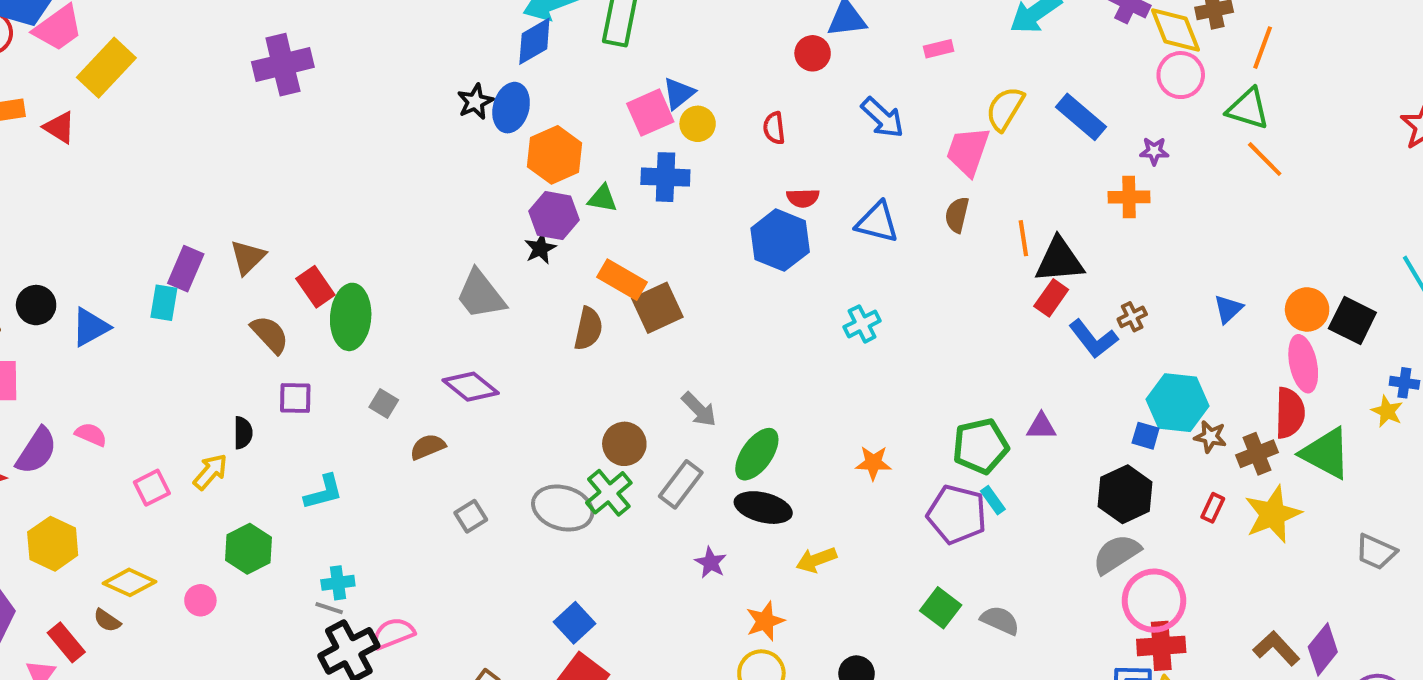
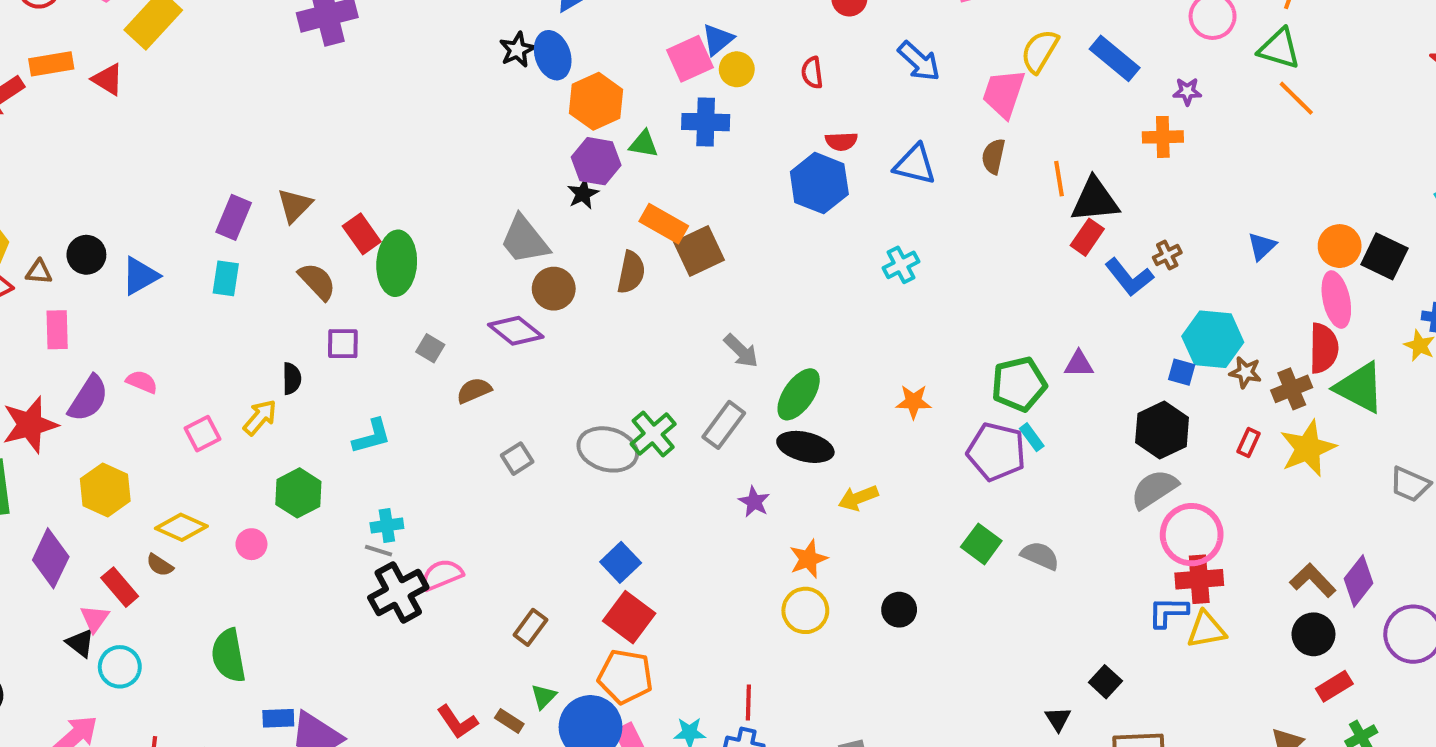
blue ellipse: (511, 108) -> (553, 55), turned -33
cyan rectangle: (164, 303) -> (226, 278), moved
brown circle: (624, 444) -> (554, 289), moved

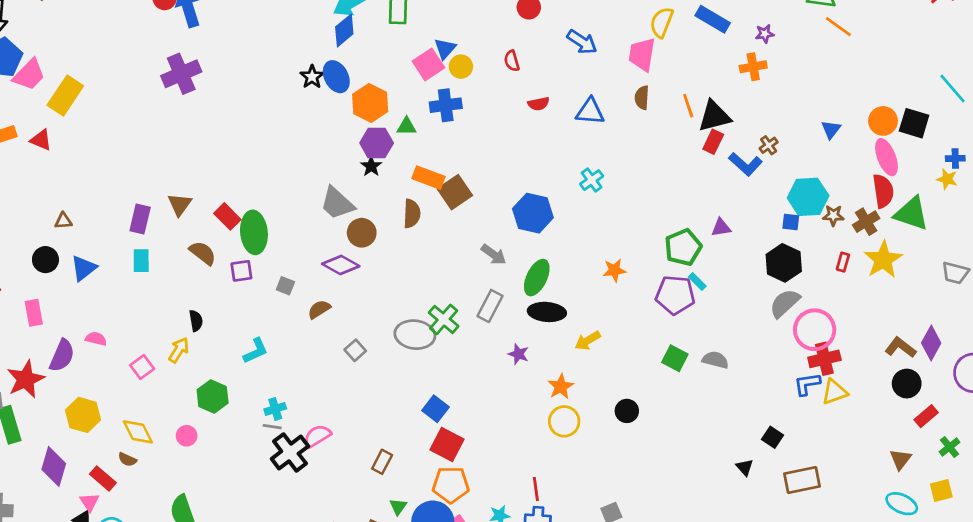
blue hexagon: (819, 183) -> (533, 213), moved
brown triangle: (39, 272) -> (63, 221), moved
purple square: (343, 344) -> (241, 271), moved
yellow diamond: (181, 527) -> (138, 432), turned 48

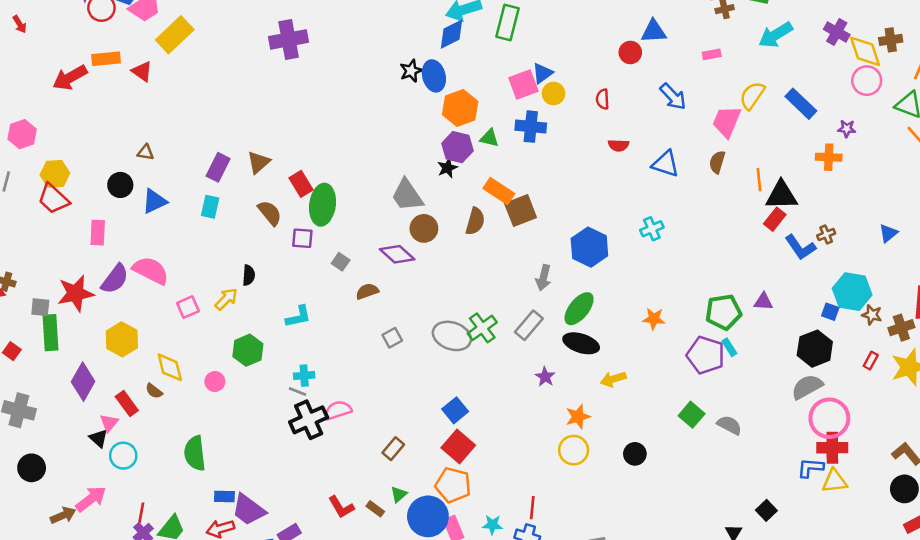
gray arrow: (494, 255) -> (543, 278), turned 55
pink semicircle: (96, 339) -> (151, 270), size x1.8

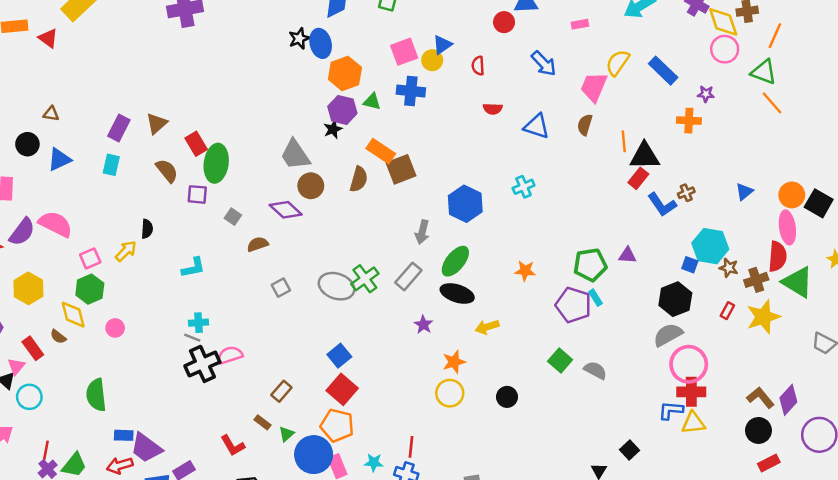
blue triangle: (542, 73) -> (442, 45), moved
green hexagon: (248, 350) -> (90, 289), moved
brown rectangle: (375, 509) -> (263, 422), moved

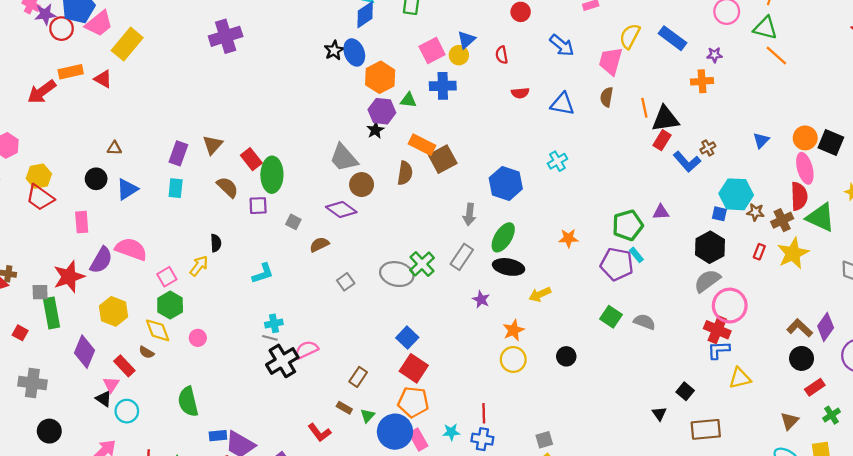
red cross: (691, 392) -> (717, 330), moved, turned 30
yellow triangle: (693, 423) -> (740, 378), moved

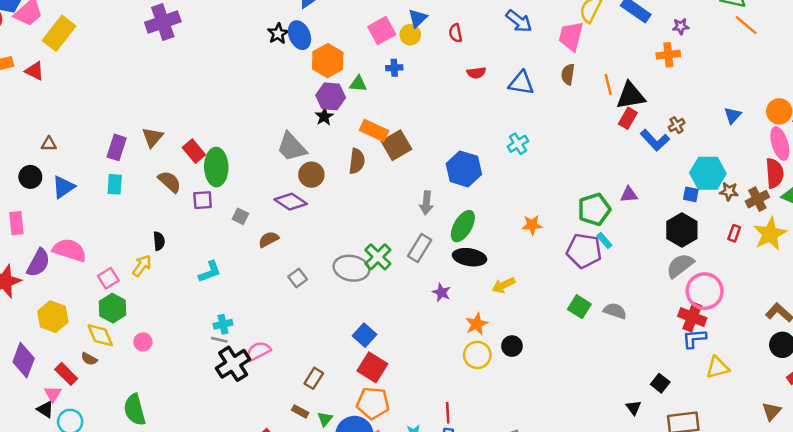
blue cross: (443, 86) -> (394, 68), size x0.6
black circle: (566, 356) -> (512, 346), moved

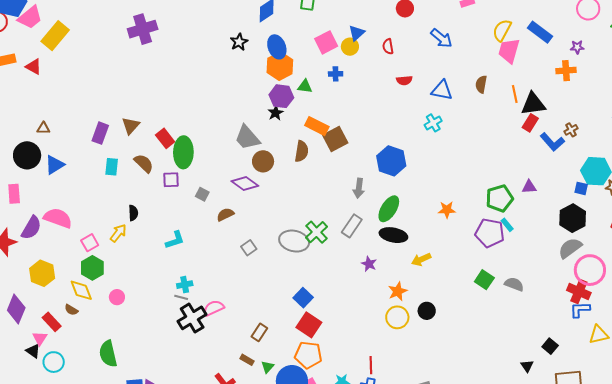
blue ellipse: (300, 35) -> (277, 47), moved
pink trapezoid: (571, 36) -> (509, 51), moved
cyan cross: (518, 144) -> (433, 123), moved
black circle: (30, 177) -> (27, 155), size x1.4
cyan rectangle: (115, 184) -> (112, 167), moved

